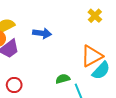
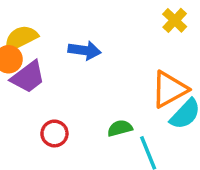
red circle: (14, 85) -> (54, 133), moved

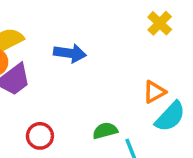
orange triangle: (169, 89) -> (154, 92), size x0.6

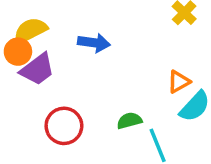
red circle: (40, 136) -> (64, 126), size x1.4

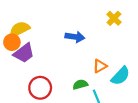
blue arrow: (94, 43) -> (75, 37), moved
orange triangle: (179, 82) -> (100, 66), moved

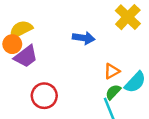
yellow cross: (114, 18) -> (128, 17), size x1.5
green semicircle: (80, 85) -> (113, 92), moved, turned -32

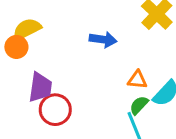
purple trapezoid: (26, 56) -> (40, 87), moved, turned -45
orange triangle: (112, 71) -> (137, 80), turned 35

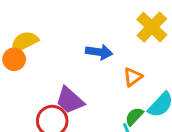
orange triangle: (137, 80) -> (133, 77), moved, turned -42
purple trapezoid: (40, 87) -> (70, 100), moved, turned 124

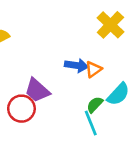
blue arrow: (99, 52) -> (76, 65), moved

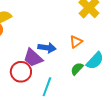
blue arrow: (76, 65) -> (47, 48), moved
cyan line: (91, 123) -> (47, 87), moved, turned 42

